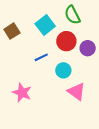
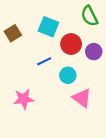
green semicircle: (72, 15) -> (89, 16), moved
cyan square: (45, 25) -> (48, 27), turned -30
pink star: (22, 93) -> (24, 99), turned -30

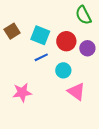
cyan square: (48, 27) -> (40, 35), moved

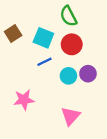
green semicircle: (83, 15) -> (68, 16), moved
purple circle: (87, 48) -> (88, 74), moved
pink triangle: (76, 91) -> (71, 116), moved, turned 36

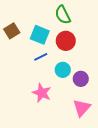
purple circle: (88, 74) -> (81, 79), moved
pink star: (24, 100) -> (42, 93), moved, turned 30
pink triangle: (71, 116) -> (82, 108), moved

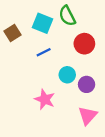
cyan square: (40, 35) -> (43, 23), moved
red circle: (66, 41) -> (84, 44), moved
blue line: (41, 57) -> (44, 52), moved

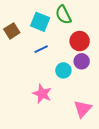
purple circle: (87, 84) -> (82, 61), moved

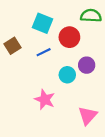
green semicircle: (63, 15) -> (91, 16), moved, turned 120
brown square: (12, 31) -> (12, 46), moved
red circle: (80, 41) -> (69, 37), moved

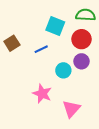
cyan square: (43, 23) -> (55, 26), moved
red circle: (69, 37) -> (81, 39), moved
pink triangle: (88, 116) -> (71, 109), moved

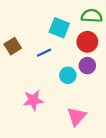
pink star: (42, 94) -> (33, 100), moved, turned -30

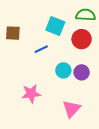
brown square: (13, 46) -> (13, 33), moved, turned 35
purple circle: (87, 66) -> (82, 72), moved

